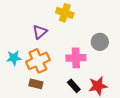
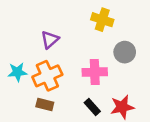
yellow cross: (65, 13) -> (102, 20), moved

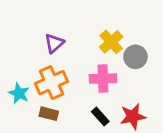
yellow cross: (102, 20) -> (111, 42), moved, turned 30
cyan star: (17, 72) -> (19, 93), moved, turned 30

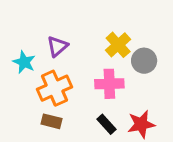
cyan star: (19, 93) -> (24, 62), moved

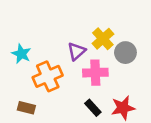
purple triangle: (57, 46) -> (77, 51), moved
brown rectangle: (52, 121) -> (26, 108), moved

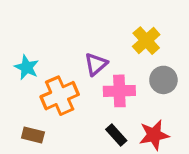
yellow cross: (103, 39) -> (146, 41), moved
gray circle: (125, 53) -> (163, 80), moved

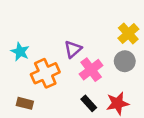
yellow cross: (146, 41) -> (128, 34), moved
pink cross: (119, 91) -> (91, 70), turned -35

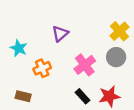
purple triangle: (73, 49) -> (60, 34), moved
orange cross: (45, 73) -> (42, 68), size x0.7

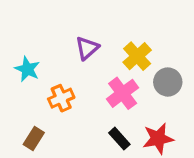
yellow cross: (119, 31) -> (137, 56), moved
brown rectangle: (23, 96) -> (34, 139), turned -72

